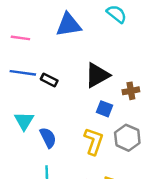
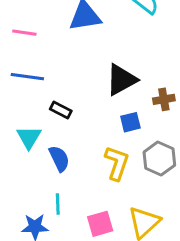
black rectangle: (49, 80) -> (61, 110), moved
blue square: (104, 109) -> (130, 122), turned -35

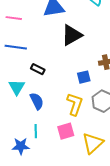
black triangle: (121, 80) -> (72, 35), moved
pink square: (100, 224) -> (66, 131), moved

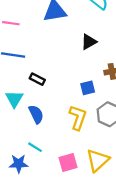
black triangle: (72, 35) -> (89, 42), moved, size x0.7
cyan line: (36, 131) -> (35, 147), turned -56
pink square: (66, 131) -> (68, 163), moved

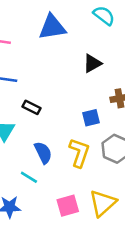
blue semicircle: (36, 114) -> (43, 153), moved
cyan line: (35, 147) -> (29, 177), moved

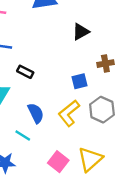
yellow L-shape: (79, 153) -> (69, 113), turned -148
pink square: (68, 206) -> (58, 162), turned -36

